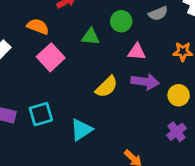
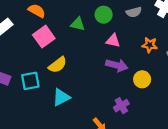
yellow semicircle: (107, 87) -> (58, 65), moved
purple cross: (177, 132) -> (121, 106), moved

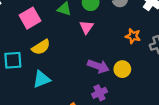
pink triangle: (113, 41) -> (86, 27), moved, turned 48
purple arrow: (117, 65) -> (98, 66), moved

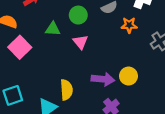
orange star: (133, 36) -> (129, 25), moved
yellow semicircle: (41, 47) -> (66, 90), moved, turned -48

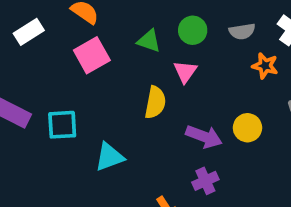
yellow circle: (128, 76) -> (247, 128), moved
yellow semicircle: (66, 90) -> (155, 102), moved

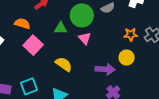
green circle: (193, 30) -> (82, 15), size x1.5
orange star: (265, 66) -> (131, 34), moved
yellow semicircle: (155, 102) -> (64, 64), moved, turned -48

